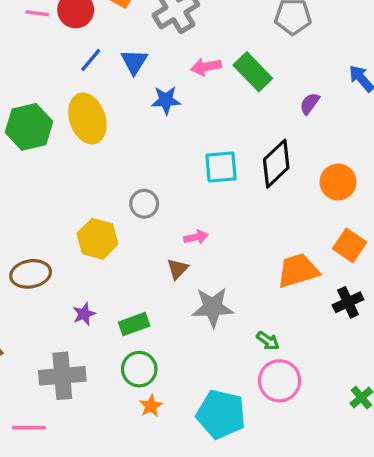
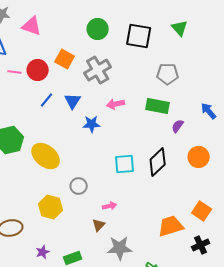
green rectangle: (253, 72) -> (158, 106), moved, turned -35
yellow ellipse: (87, 119) -> (46, 156), moved, turned -32
orange circle: (338, 182) -> (199, 157), moved

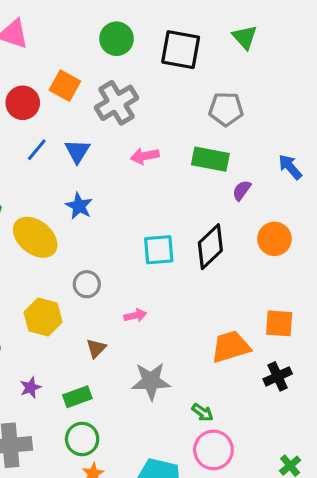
blue star: (92, 124) -> (79, 206), moved, turned 30
orange square: (202, 211) -> (279, 323), turned -30
brown triangle: (99, 225) -> (96, 348), moved

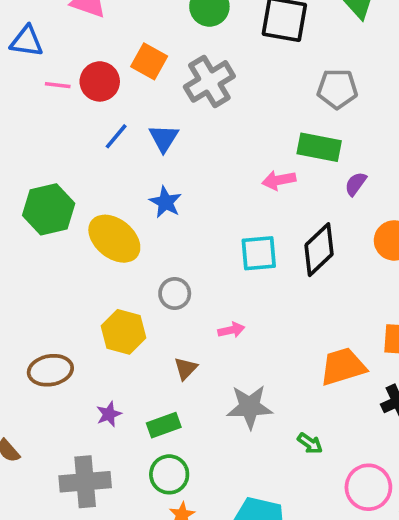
pink arrow: (145, 156) -> (279, 180), moved
pink circle: (213, 450) -> (368, 487), moved

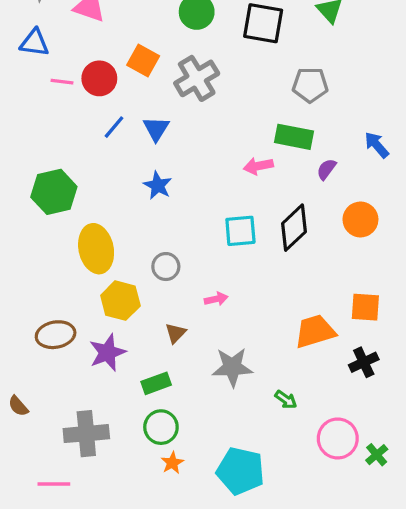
yellow ellipse: (114, 239) -> (96, 249), moved, turned 39
purple star: (109, 414) -> (107, 353), moved, size x1.6

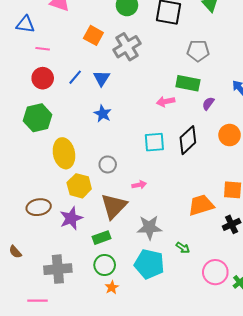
red circle: (99, 78) -> (43, 78), moved
brown triangle: (176, 333) -> (114, 206), size x2.0
cyan pentagon: (240, 471) -> (149, 264), moved

